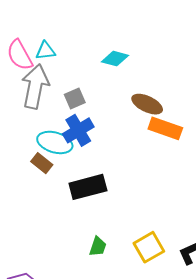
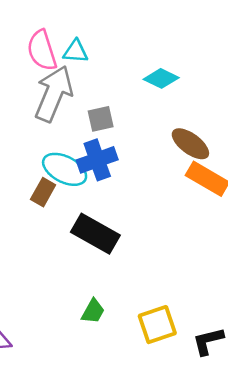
brown rectangle: (42, 163) -> (43, 192), turned 70
black rectangle: (88, 187) -> (95, 234), turned 33

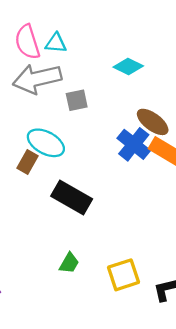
gray arrow: (54, 94) -> (37, 79), turned -126
blue cross: (97, 160) -> (134, 144), moved, turned -32

